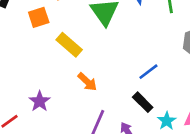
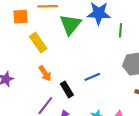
black rectangle: (143, 102) -> (67, 89), moved

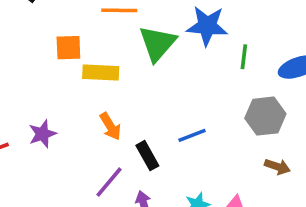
orange square: (20, 17) -> (68, 48), moved
yellow rectangle: (38, 42) -> (101, 72), turned -54

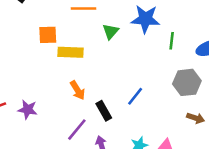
green triangle: (158, 43) -> (111, 32), size x0.6
purple star: (42, 134) -> (28, 109), moved, turned 30
blue line: (192, 135) -> (135, 96), turned -30

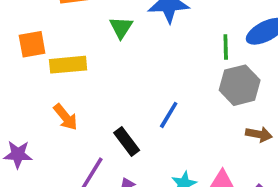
green line: (172, 41) -> (226, 47), moved
orange arrow: (78, 90) -> (65, 117), moved

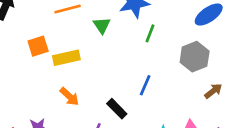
green line: (226, 47) -> (150, 33), moved, turned 30
brown arrow: (259, 134) -> (213, 91), turned -42

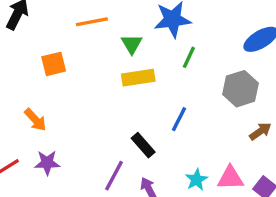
yellow rectangle: (66, 58) -> (138, 78), moved
orange arrow: (69, 97) -> (35, 120), moved

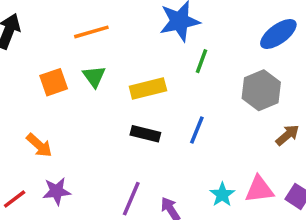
green triangle: (132, 44) -> (94, 76), moved
black rectangle: (143, 145) -> (145, 134), moved, turned -30

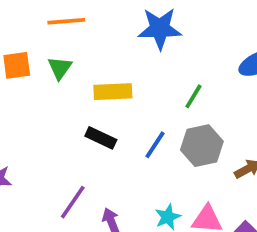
green line: (201, 61) -> (193, 96), moved
gray hexagon: (261, 90) -> (202, 146), moved

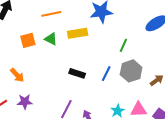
green triangle: (60, 68) -> (51, 39), turned -32
yellow rectangle: (113, 92) -> (78, 33), moved

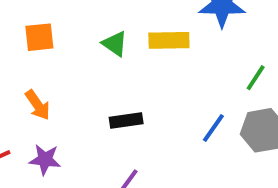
orange square: (28, 40) -> (39, 37), moved
black rectangle: (77, 73) -> (126, 121), moved, turned -35

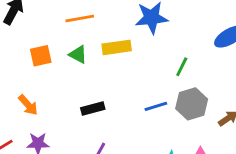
orange square: (39, 37) -> (41, 56), moved
blue line: (213, 128) -> (156, 106), turned 45

